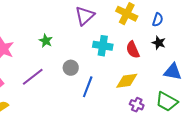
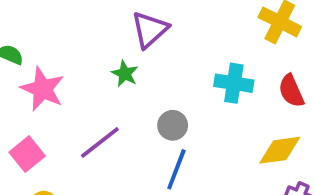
purple triangle: (85, 16) -> (150, 30), moved
blue line: (88, 87) -> (176, 169), moved

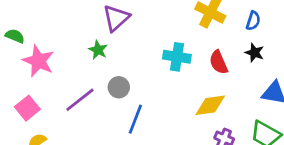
gray circle: (173, 125) -> (119, 87), moved

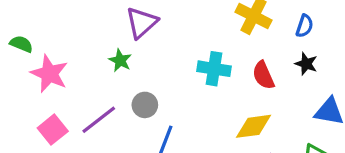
pink square: (27, 108) -> (53, 130), moved

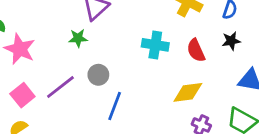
green star: (120, 60) -> (78, 38), turned -30
black star: (306, 64) -> (231, 41), turned -30

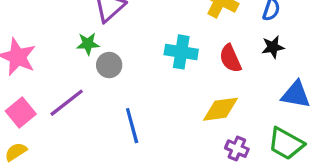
gray circle: (98, 75) -> (109, 65), moved
blue line: (115, 106) -> (132, 126), turned -36

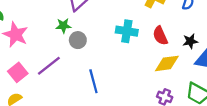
black star: (273, 47) -> (190, 41), moved
yellow diamond: (220, 109) -> (167, 63), moved

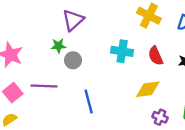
yellow diamond: (167, 63) -> (148, 89), moved
purple line: (49, 66) -> (44, 86), turned 40

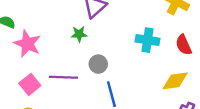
gray circle: (73, 60) -> (98, 64), moved

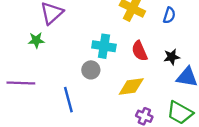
gray circle: (98, 64) -> (91, 70), moved

